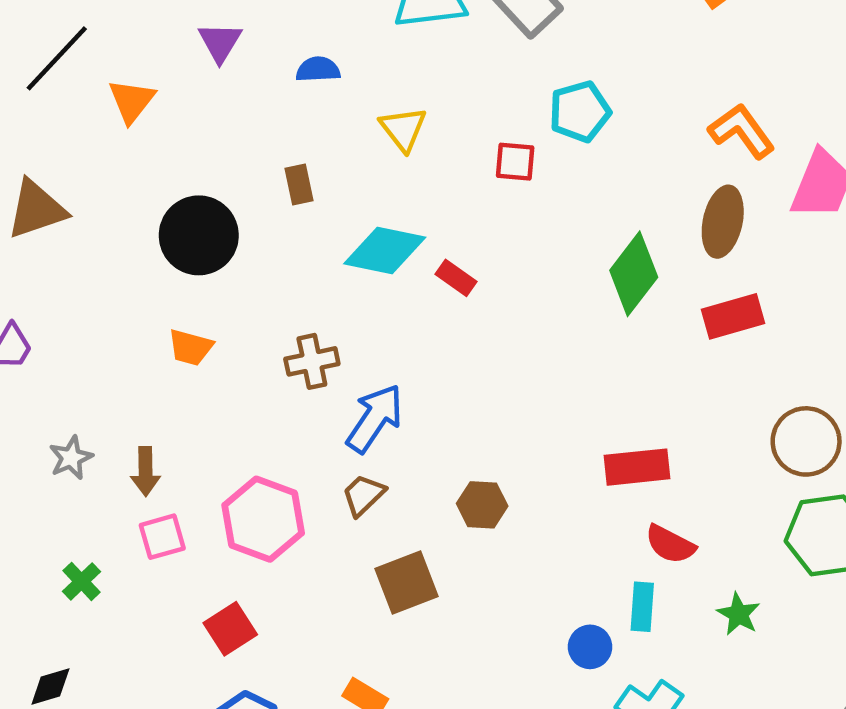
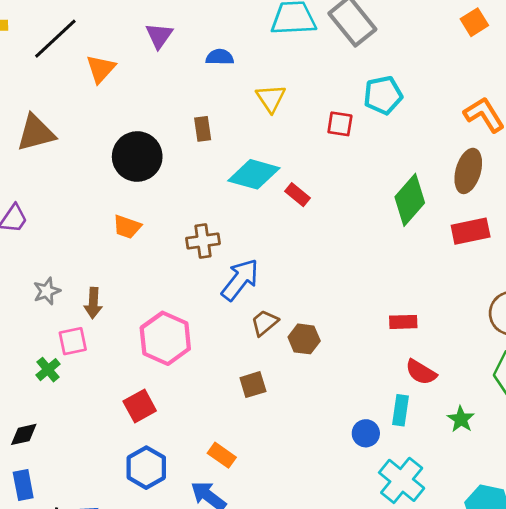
red rectangle: (637, 467) -> (403, 322), size x0.7
brown trapezoid: (363, 495) -> (265, 323), moved
pink square: (162, 537) -> (73, 341), moved
brown square: (406, 582) -> (253, 385), size x0.7

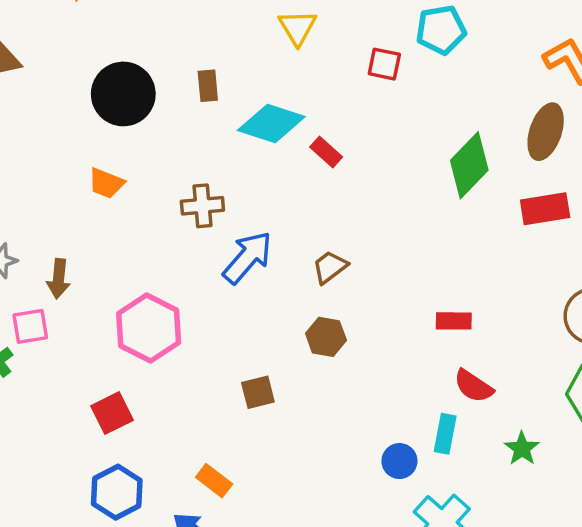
brown rectangle: (203, 129) -> (208, 86), moved
brown trapezoid: (265, 323) -> (330, 267), moved

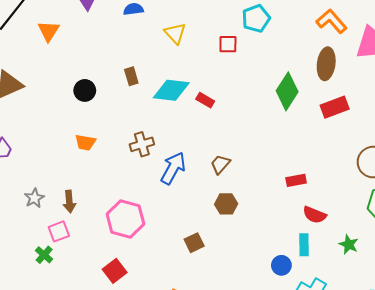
black circle: (123, 94) -> (85, 90), size x0.6

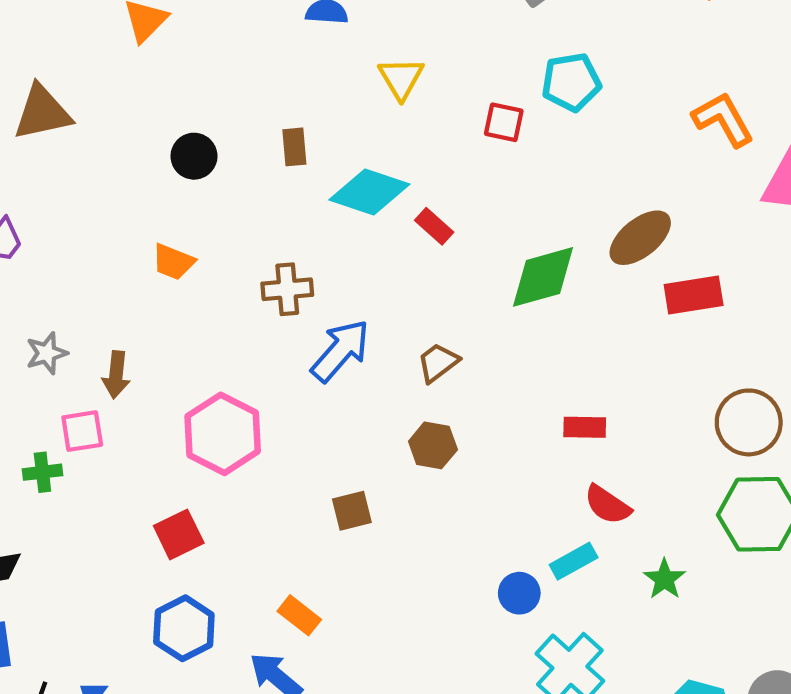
brown ellipse: (326, 64) -> (640, 238), moved, turned 32
green diamond: (287, 91) -> (543, 277), moved, turned 30
cyan rectangle: (304, 245) -> (574, 561), turned 50
green cross: (44, 255) -> (42, 472), turned 30

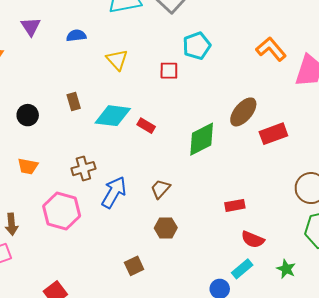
pink hexagon: (223, 434) -> (62, 211), moved

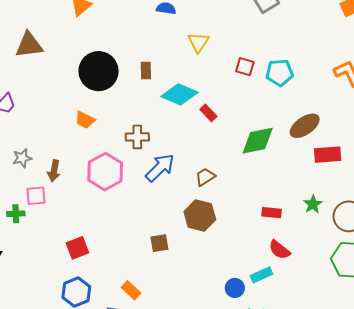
cyan pentagon: (197, 46) -> (279, 73), moved
black circle: (28, 115) -> (99, 71), size x1.8
brown hexagon: (166, 228) -> (200, 216), size x1.4
green star: (286, 269) -> (313, 204), moved

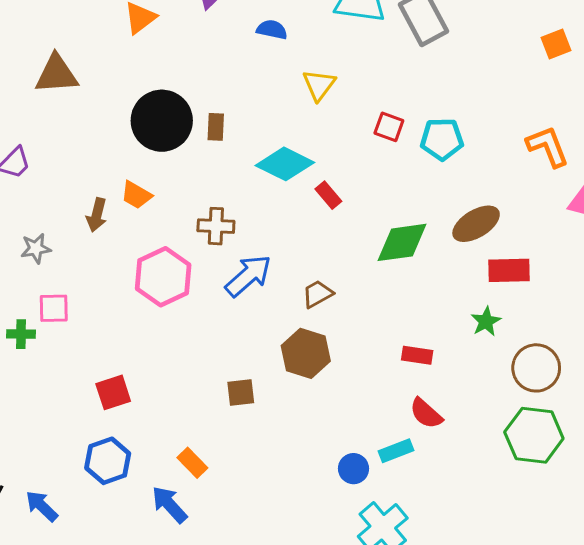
brown rectangle: (146, 70) -> (216, 127), moved
brown arrow: (54, 171) -> (97, 215), moved
green star: (313, 204) -> (486, 321), moved

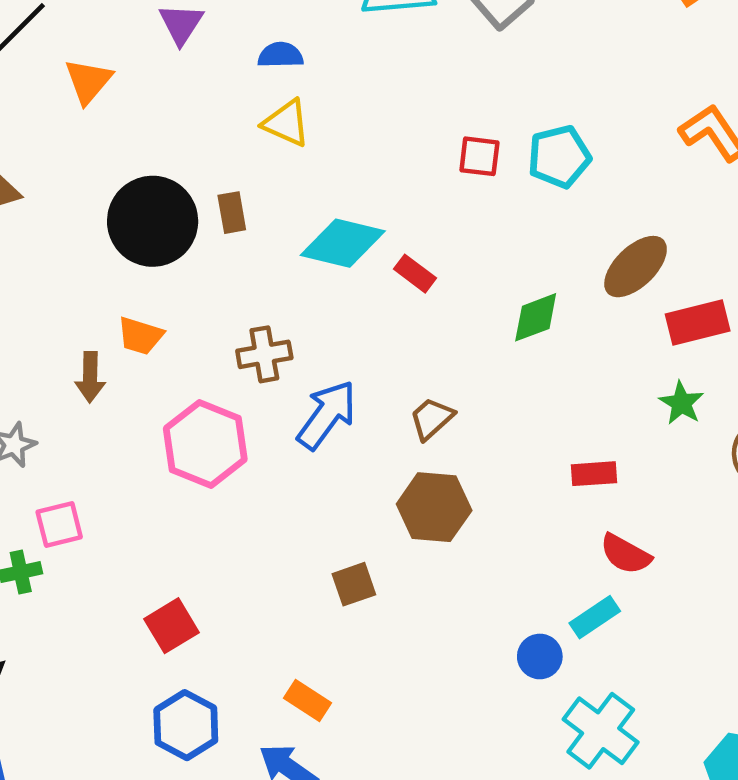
yellow triangle: (319, 85) -> (286, 123), moved, turned -30
green diamond: (402, 242) -> (536, 317), size x0.7

